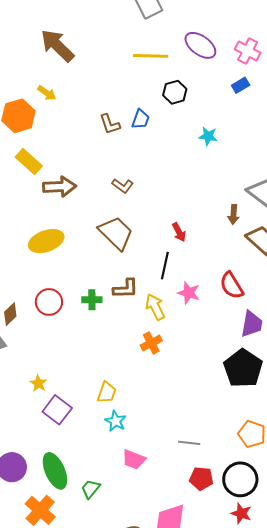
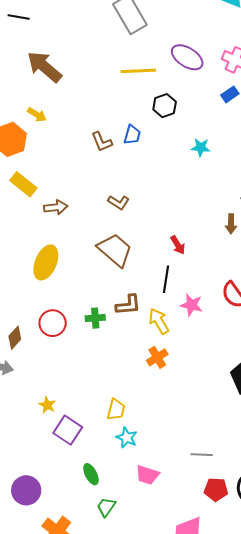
brown arrow: (60, 187) -> (56, 207), size x0.7
yellow ellipse: (46, 241) -> (46, 262), turned -44
green ellipse: (55, 471) -> (91, 474), moved, size x0.6

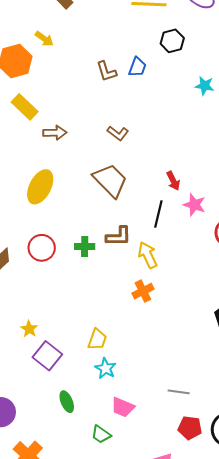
pink star: (191, 305) -> (194, 205), moved
green trapezoid: (106, 507) -> (101, 434), moved, turned -95

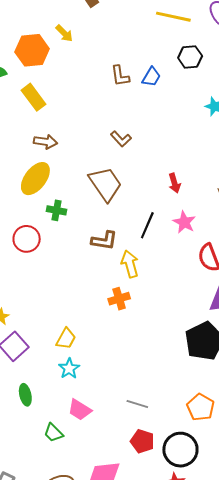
brown arrow: (55, 133) -> (45, 142), moved
red arrow: (173, 181) -> (174, 183), moved
green cross: (85, 247) -> (57, 210), moved

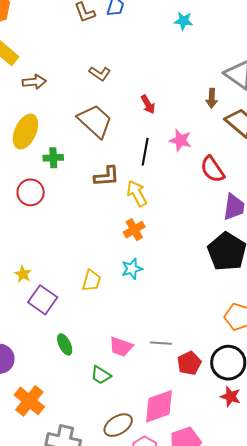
brown arrow: (45, 142) -> (34, 82), moved
red arrow: (174, 183) -> (148, 104), moved
cyan star: (69, 368) -> (132, 269), moved, turned 30
gray line: (137, 404) -> (161, 343), moved
red pentagon: (142, 441) -> (189, 363), turned -30

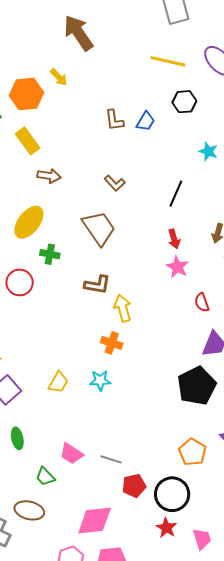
red arrow: (148, 104) -> (174, 239), moved
black line: (145, 152) -> (176, 194), moved
red semicircle: (212, 169) -> (202, 302), size x0.7
orange cross: (134, 230) -> (112, 343), turned 35
brown ellipse: (118, 425) -> (29, 510), moved, turned 32

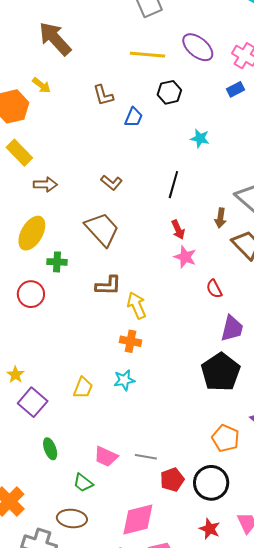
brown L-shape: (114, 120) -> (103, 95), moved
red star: (166, 528) -> (210, 529), moved

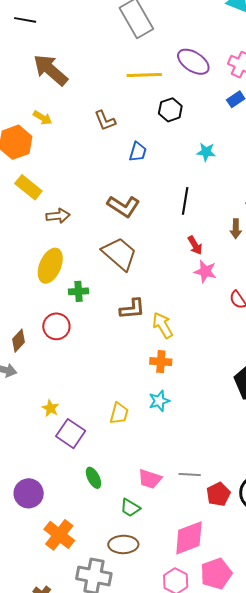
blue trapezoid: (134, 117) -> (138, 152), moved
brown L-shape: (111, 183) -> (123, 206), size x1.5

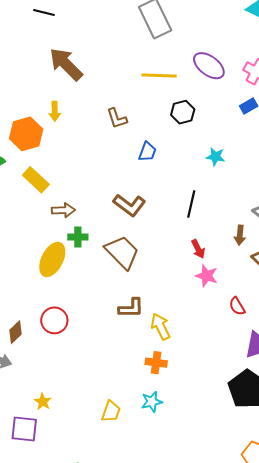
yellow arrow: (43, 118) -> (55, 111), turned 54
green cross: (79, 291) -> (78, 237), moved
purple square: (71, 434) -> (24, 429), moved, turned -32

